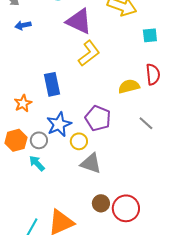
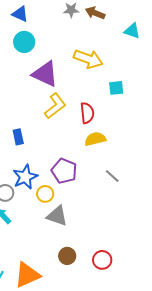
red semicircle: (153, 74) -> (87, 113), moved
blue rectangle: (52, 84) -> (18, 137), size x0.7
red circle: (126, 208) -> (102, 260), moved, size x0.7

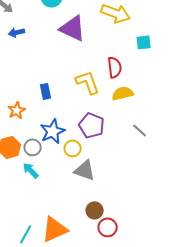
yellow L-shape: (55, 106) -> (88, 82), moved, turned -72
red circle: (102, 260) -> (108, 227), moved

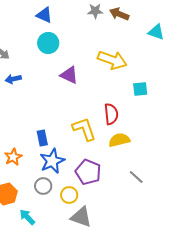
purple triangle: (73, 28) -> (69, 75), size x0.7
blue star: (53, 131) -> (52, 161), moved
gray circle: (33, 147) -> (43, 186), moved

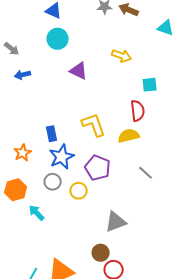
yellow arrow: (112, 60) -> (122, 56), size x0.7
red semicircle: (111, 114) -> (138, 111), moved
gray triangle: (81, 217) -> (116, 222), moved, turned -40

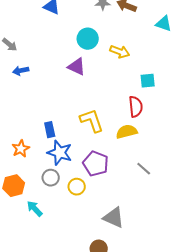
cyan circle: (58, 39) -> (88, 39), moved
blue star: (62, 157) -> (60, 153), turned -30
gray triangle: (116, 222) -> (114, 218), turned 45

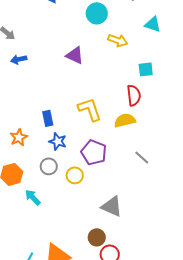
cyan triangle: (164, 24) -> (153, 24), moved
cyan circle: (88, 39) -> (97, 13), moved
blue star: (60, 153) -> (58, 141), size x0.7

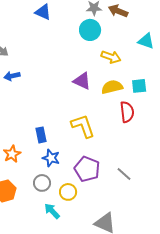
purple triangle: (75, 55) -> (82, 81), moved
yellow semicircle: (125, 120) -> (112, 87), moved
gray line: (142, 157) -> (124, 174), moved
cyan arrow: (33, 197) -> (52, 211), moved

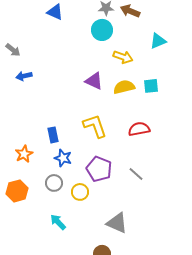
cyan triangle: (146, 41) -> (158, 41), turned -42
red semicircle: (127, 112) -> (139, 129), moved, turned -95
cyan arrow: (52, 211) -> (58, 222), moved

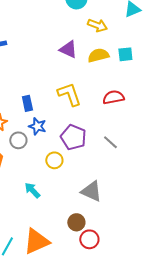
gray circle: (54, 183) -> (18, 140), moved

